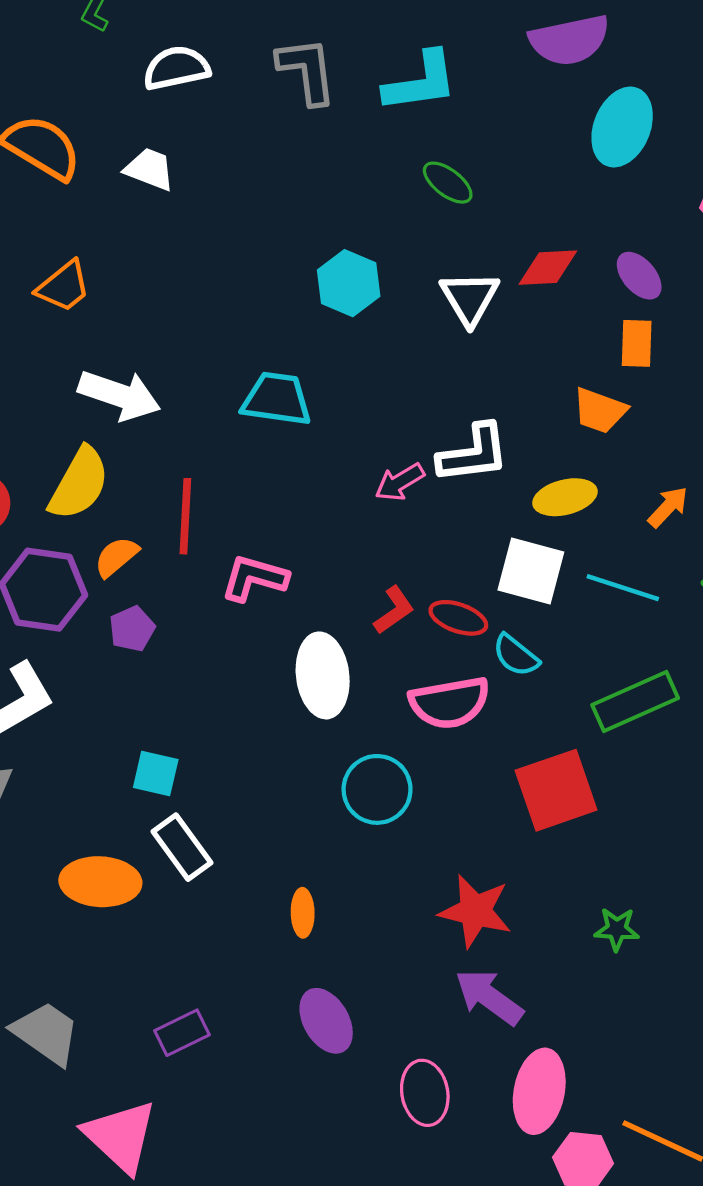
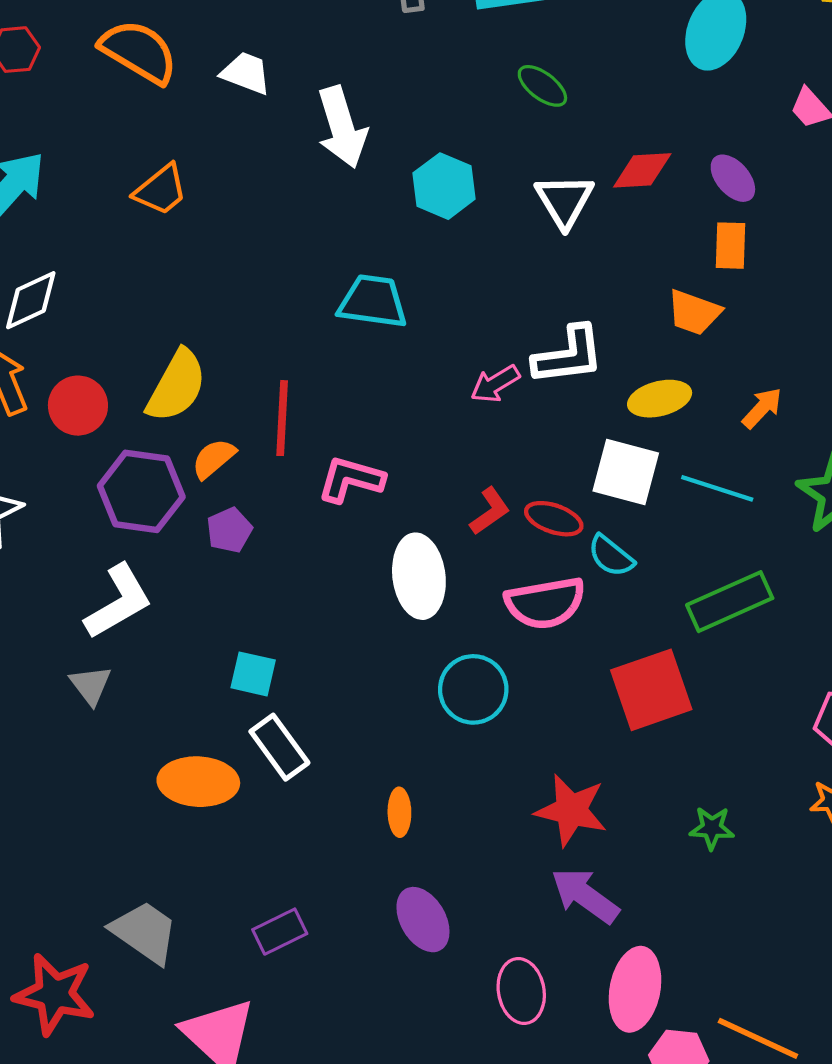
white arrow: (119, 395) -> (342, 127), moved, turned 54

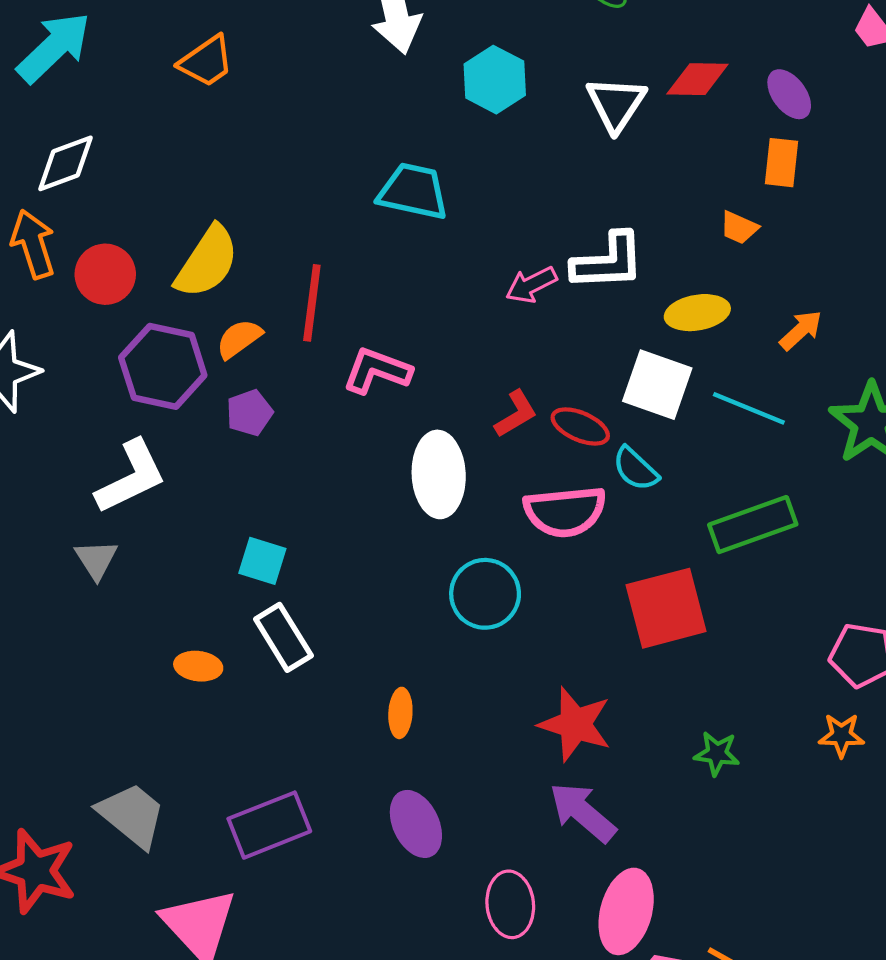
orange trapezoid: (694, 312) -> (739, 228), size x0.7
orange ellipse: (198, 782) -> (198, 666), size x0.6
purple rectangle: (280, 932) -> (269, 825), size x1.5

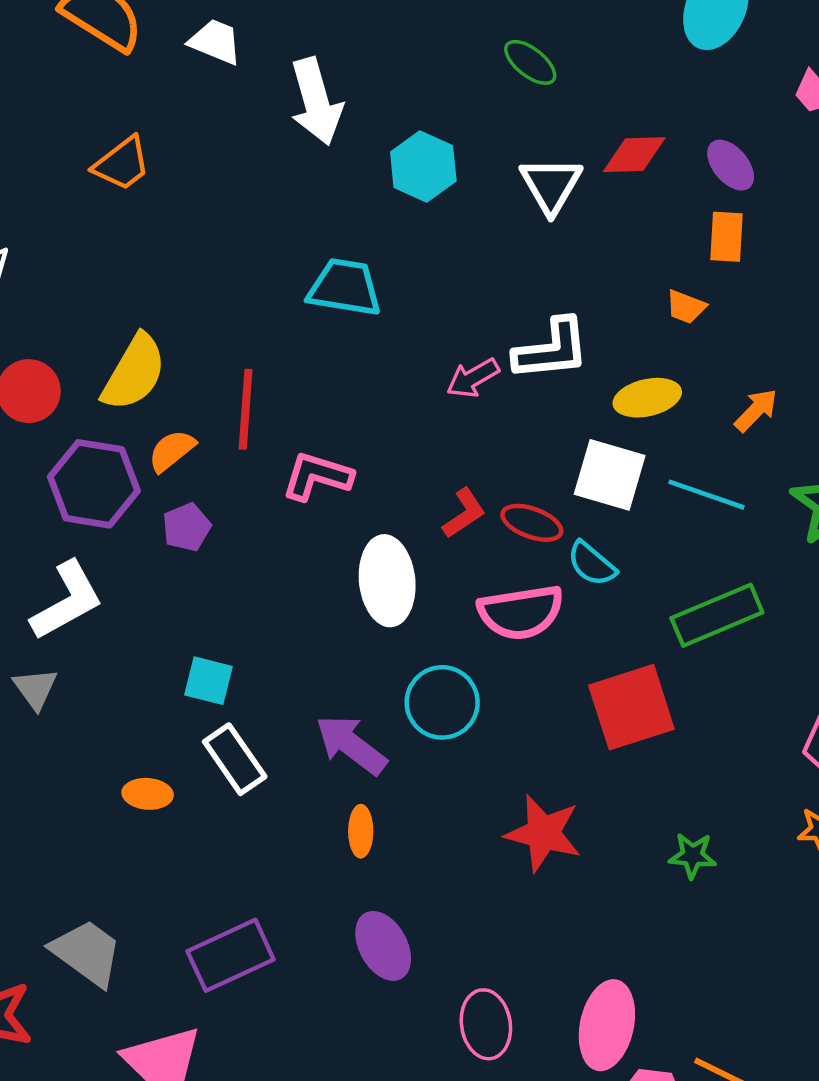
purple arrow: (583, 812) -> (351, 745), moved

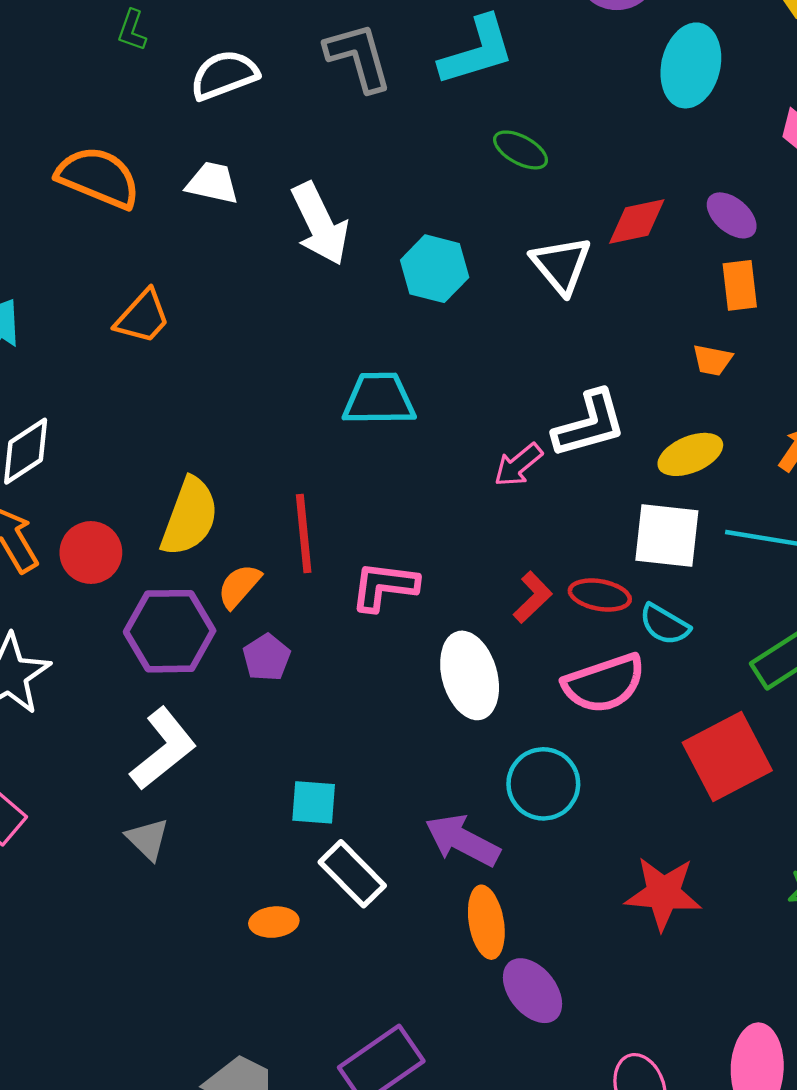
orange ellipse: (361, 831) -> (486, 922), size x1.4
purple ellipse: (383, 946) -> (533, 991), moved

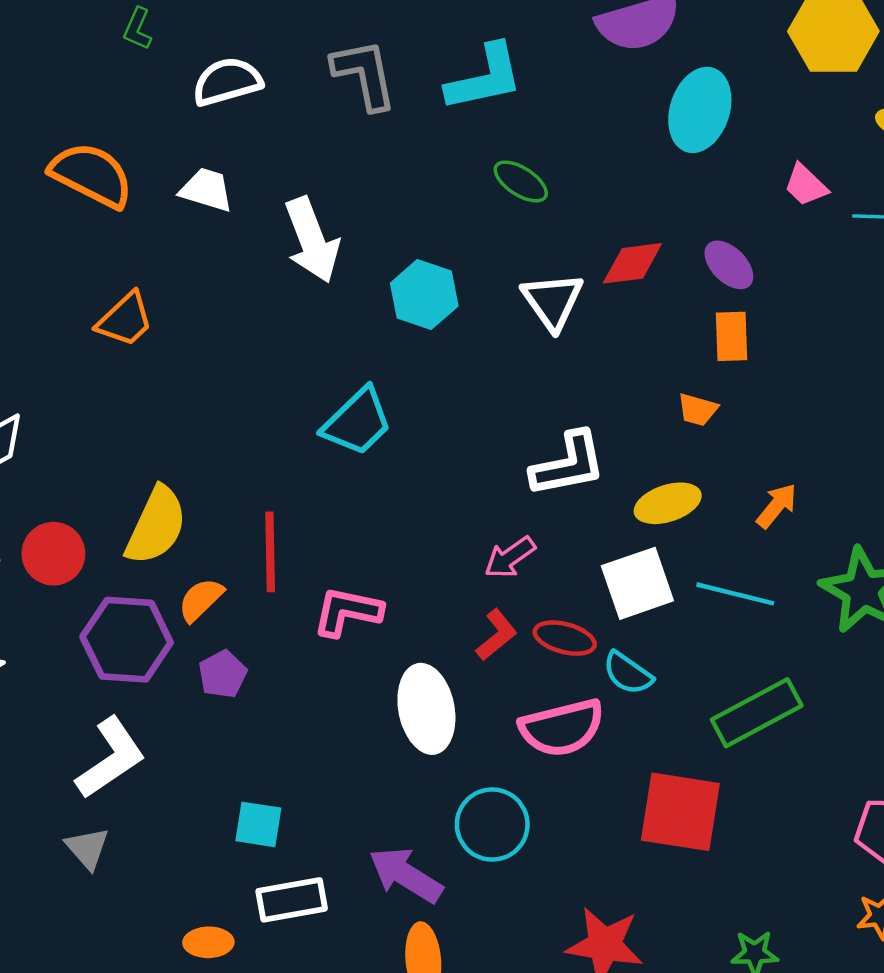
cyan trapezoid: (379, 399) -> (357, 422), turned 132
pink arrow: (518, 465) -> (510, 557), moved
white square: (667, 535) -> (637, 583), turned -30
red square: (727, 757) -> (680, 812), turned 32
white rectangle: (352, 874) -> (292, 900), turned -60

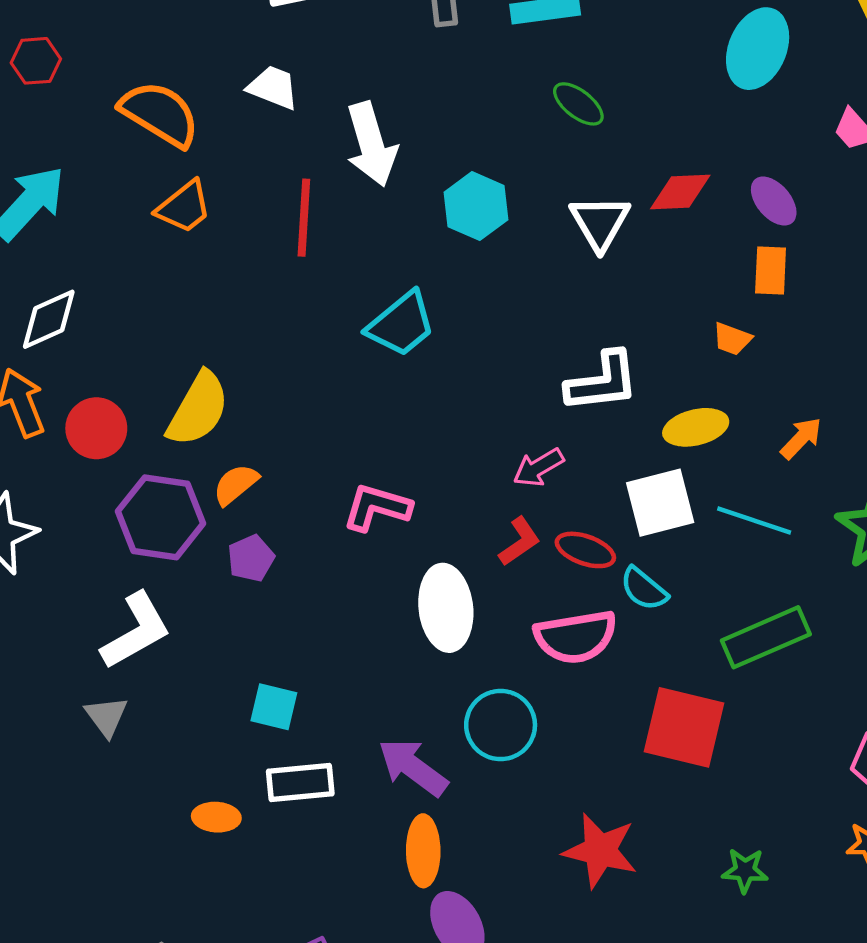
orange semicircle: (92, 175) -> (160, 114), moved
red line: (270, 552) -> (304, 218), moved

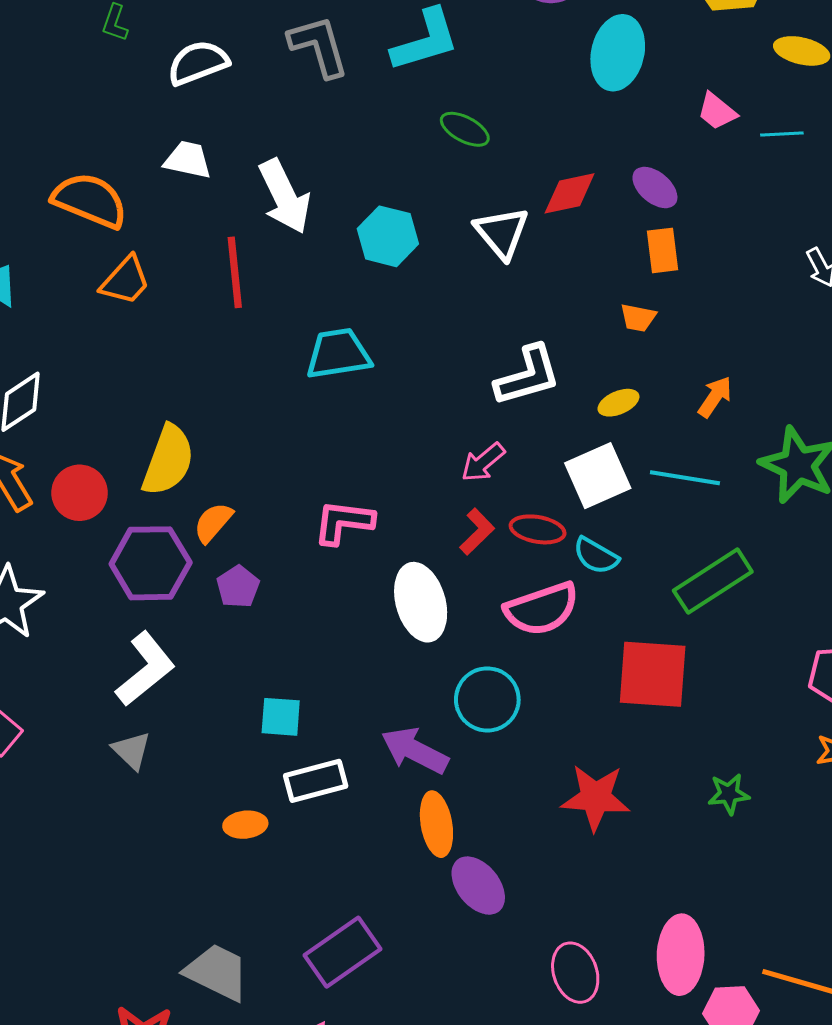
cyan trapezoid: (401, 324) -> (338, 354), turned -140
yellow ellipse: (696, 427) -> (618, 403), size x0.7

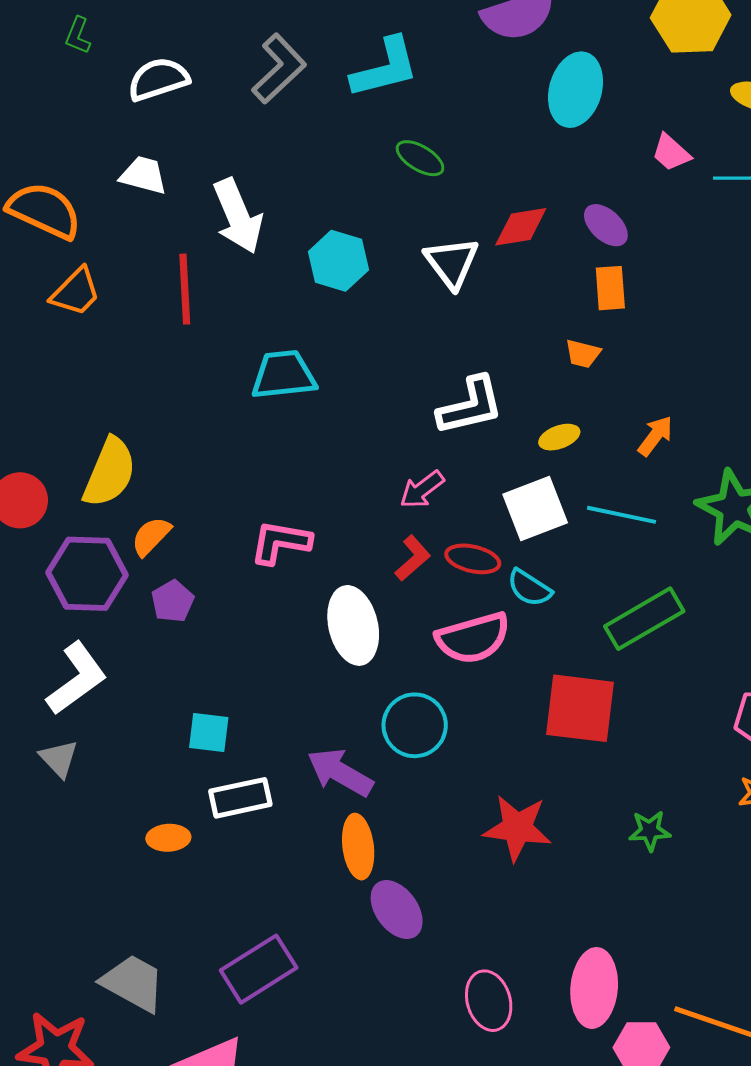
gray L-shape: (319, 46) -> (279, 69), turned 60

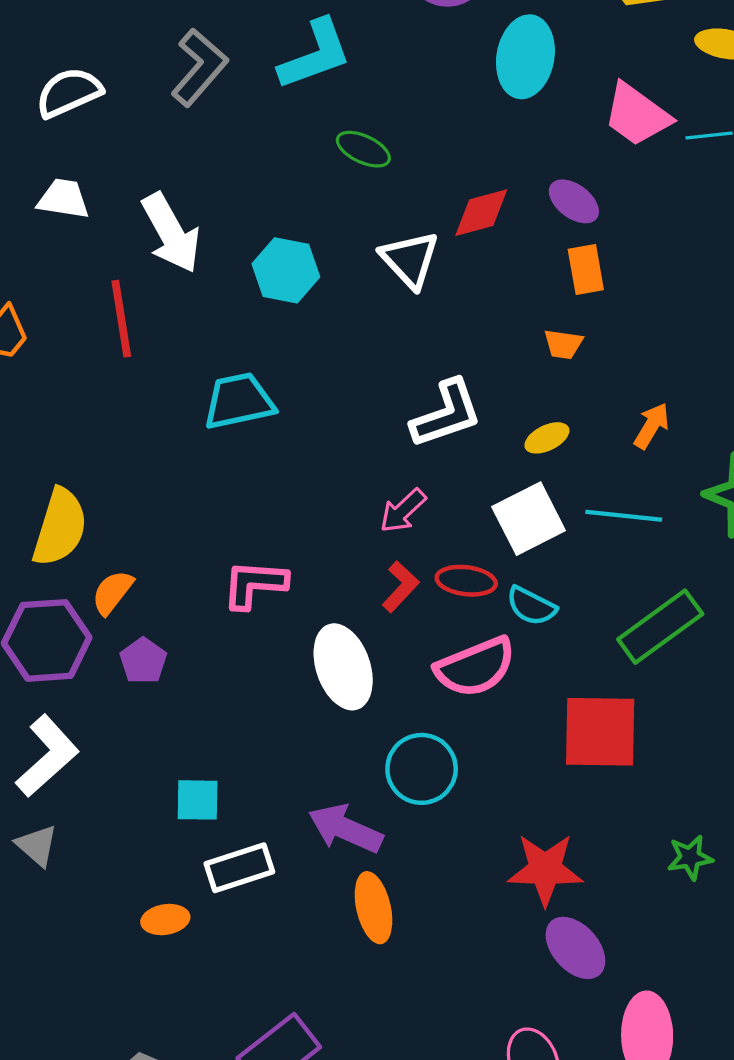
pink trapezoid: (671, 153) -> (637, 115), size x1.6
purple ellipse: (397, 910) -> (575, 948), moved

